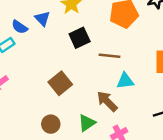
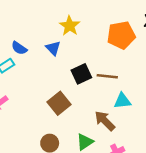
blue triangle: (42, 19) -> (53, 48), moved
black square: (80, 38) -> (81, 74), moved

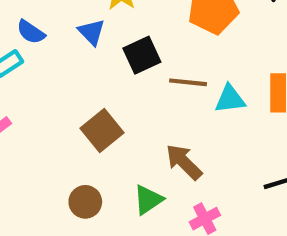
black square: (81, 74) -> (142, 55), moved
cyan triangle: (122, 101) -> (230, 99), moved

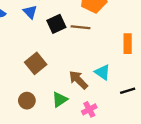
brown line: (188, 82) -> (81, 27), moved
cyan triangle: (230, 99) -> (102, 72), moved, turned 42

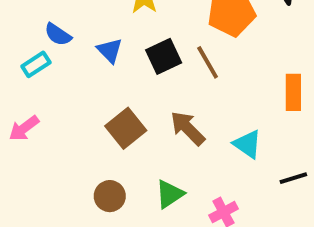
blue triangle: (30, 12) -> (110, 50), moved
brown line: (81, 27) -> (208, 62), turned 54
brown arrow: (78, 80) -> (188, 128), moved

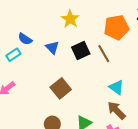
brown arrow: (188, 128) -> (116, 110), moved
cyan triangle: (247, 144) -> (116, 87), moved

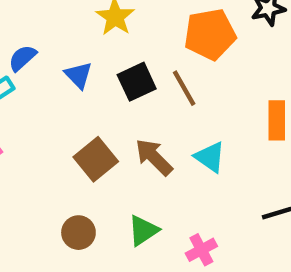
blue semicircle: (25, 39) -> (22, 58), turned 104
brown arrow: (116, 110) -> (154, 157), moved

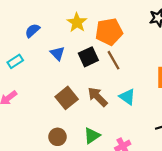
orange pentagon: (210, 34) -> (109, 32), moved
blue semicircle: (22, 58) -> (32, 30), moved

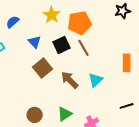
cyan triangle: (127, 97) -> (96, 80), turned 42
brown square: (67, 98) -> (43, 68), moved

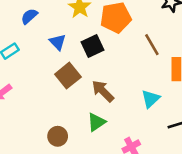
brown line: (84, 48) -> (152, 45), moved
cyan triangle: (96, 80) -> (151, 99), moved
green triangle: (65, 114) -> (96, 122), moved

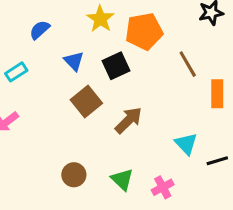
brown arrow: (103, 91) -> (128, 120), turned 90
cyan triangle: (151, 99) -> (186, 144), moved, turned -30
green triangle: (96, 122) -> (122, 179), moved, turned -42

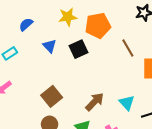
yellow star: (100, 19) -> (68, 17), turned 30
brown square: (86, 102) -> (52, 96), moved
brown arrow: (128, 120) -> (95, 102), moved

